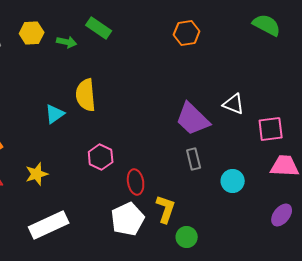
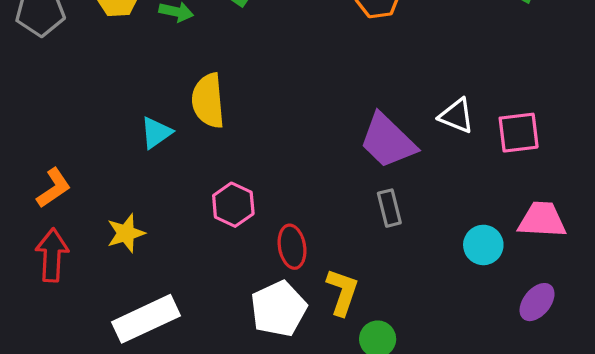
pink square: (271, 129) -> (519, 133), moved
cyan circle: (233, 181) -> (483, 245), moved

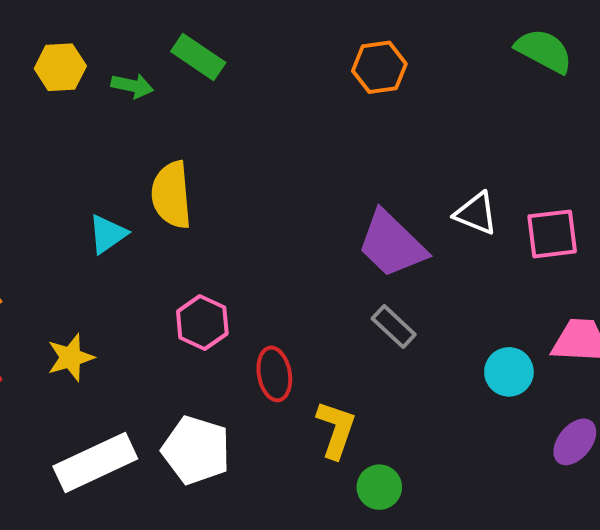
gray rectangle: (389, 208) -> (394, 327), turned -33
white pentagon: (279, 309) -> (196, 450), moved, turned -30

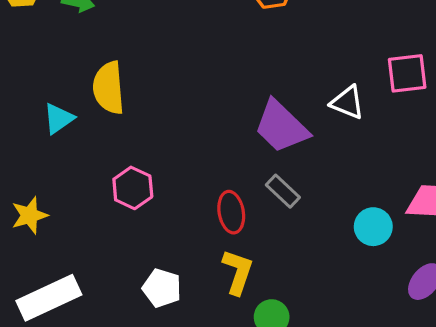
pink square: (552, 234) -> (407, 73), moved
red ellipse: (274, 374) -> (231, 212), moved
white pentagon: (196, 450) -> (162, 288), moved, size x0.7

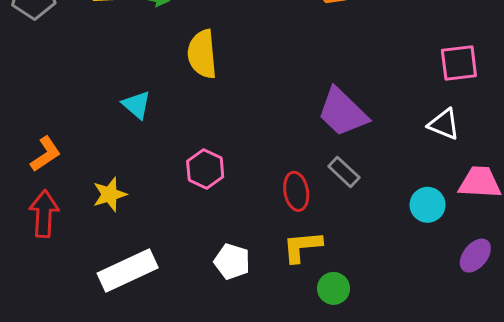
yellow semicircle: (109, 88) -> (202, 54), moved
white triangle: (347, 102) -> (444, 124), moved
cyan triangle: (59, 119) -> (137, 105), turned -44
yellow L-shape: (238, 272) -> (302, 247), turned -114

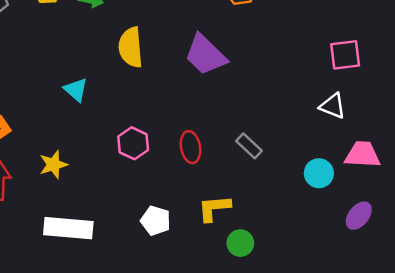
purple trapezoid: (342, 112) -> (205, 55), moved
red ellipse: (296, 191) -> (190, 147), moved
white rectangle: (128, 270) -> (68, 228), turned 30

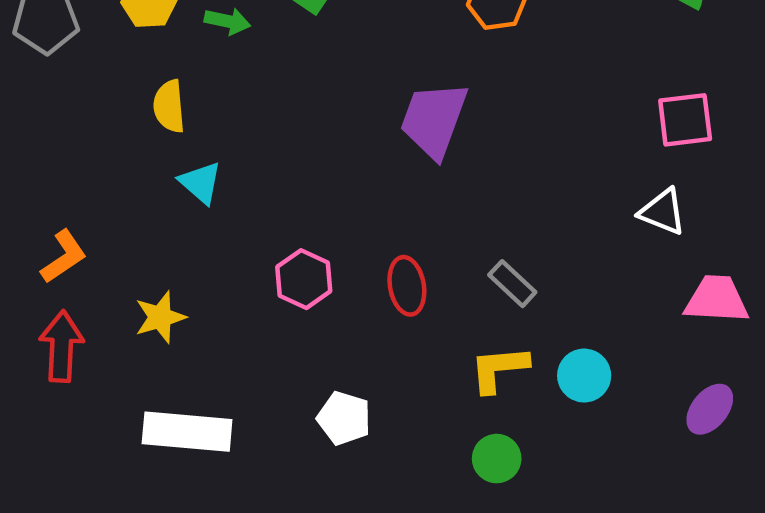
yellow semicircle: (131, 47) -> (169, 106), moved, size x0.7
purple trapezoid: (205, 55) -> (434, 120), turned 66
cyan circle: (319, 173) -> (584, 376), moved
yellow L-shape: (214, 208) -> (499, 369), moved

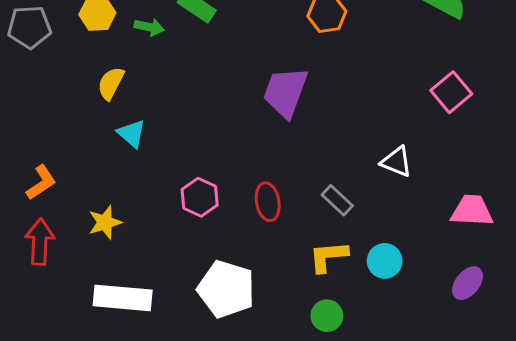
yellow semicircle: (169, 106) -> (111, 83), turned 32
pink square: (685, 120) -> (451, 92), turned -33
white triangle: (663, 212) -> (396, 162), moved
white pentagon: (344, 418) -> (226, 289), size x1.6

